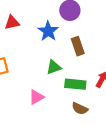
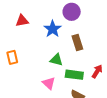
green triangle: (54, 67) -> (56, 60), turned 32
pink triangle: (36, 97) -> (49, 83), moved, turned -48

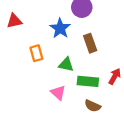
red triangle: (22, 21) -> (14, 21), moved
orange rectangle: (12, 57) -> (36, 53), moved

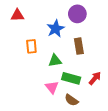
green triangle: (66, 65) -> (55, 61), turned -32
pink triangle: (58, 93) -> (52, 87), moved

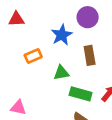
orange rectangle: (31, 46) -> (33, 56), turned 72
pink triangle: (52, 87) -> (18, 108), moved, turned -40

